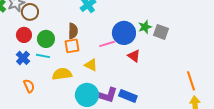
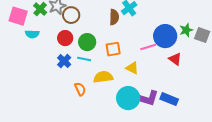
brown semicircle: (73, 31) -> (114, 17), moved
orange semicircle: (29, 86) -> (80, 89), moved

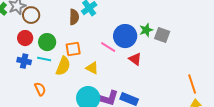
pink line: (148, 47) -> (108, 47), turned 49
blue cross: (64, 61) -> (24, 61), turned -32
yellow semicircle: (103, 77) -> (63, 66), moved, turned 120

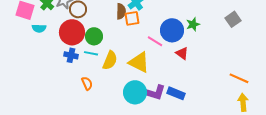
gray square: (162, 35) -> (233, 19), moved, turned 35
red circle: (25, 38) -> (72, 32), size x1.6
orange square: (73, 49) -> (132, 18), moved
yellow triangle: (92, 68) -> (139, 62), size x1.6
orange line: (192, 84) -> (239, 78), turned -48

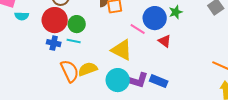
yellow semicircle: (110, 60) -> (88, 69), moved, turned -132
orange semicircle: (87, 83) -> (70, 71), size x1.6

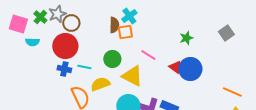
blue circle: (155, 18) -> (190, 69), moved
green circle: (77, 24) -> (112, 59), moved
yellow semicircle: (88, 69) -> (100, 84), moved

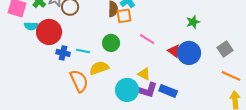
gray square: (226, 33) -> (225, 49), moved
green star: (186, 38) -> (193, 22), moved
red circle: (65, 46) -> (49, 32), moved
yellow triangle: (132, 76) -> (144, 74), moved, size x0.6

